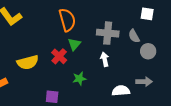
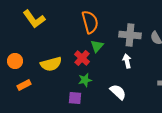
green star: (79, 79) -> (85, 80), moved
white semicircle: (121, 91) -> (118, 92), moved, turned 48

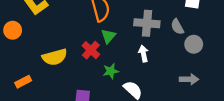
orange circle: (15, 61) -> (13, 30), moved
green star: (85, 80) -> (111, 71), moved

